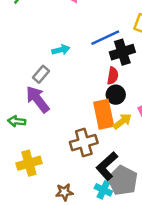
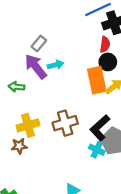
cyan arrow: (61, 50) -> (56, 65), moved
brown cross: (84, 143) -> (65, 123), moved
brown star: (64, 192) -> (19, 146), moved

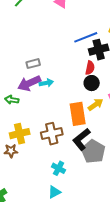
gray rectangle: (39, 43) -> (33, 64), turned 32
purple arrow: (36, 67) -> (29, 83), turned -80
orange rectangle: (97, 80) -> (78, 114), moved
cyan cross: (97, 150) -> (59, 168), moved

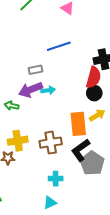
blue line: (86, 37) -> (59, 46), moved
red semicircle: (90, 68) -> (94, 77), size x1.5
cyan cross: (59, 168) -> (56, 179), turned -32

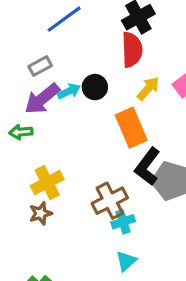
black circle: (94, 93) -> (95, 87), moved
yellow arrow: (97, 115) -> (148, 88), moved
brown cross: (51, 143) -> (110, 201), moved

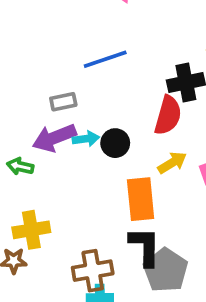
black L-shape: (147, 166) -> (145, 247), turned 126

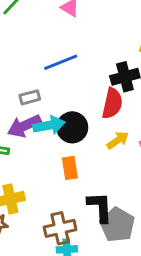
cyan arrow: (86, 139) -> (49, 125), size x1.5
black circle: (115, 143) -> (72, 127), size x1.4
orange rectangle: (141, 199) -> (70, 168), moved, size x0.7

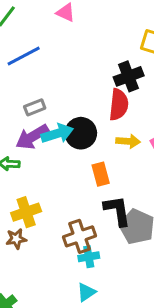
blue line: (61, 62) -> (24, 56), moved
yellow arrow: (118, 140) -> (128, 141), turned 45
orange rectangle: (70, 168) -> (101, 174), moved

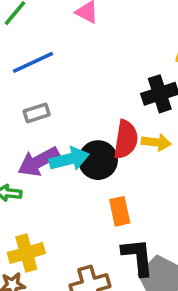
red semicircle: (119, 105) -> (126, 139), moved
gray rectangle: (35, 107) -> (37, 113), moved
yellow arrow: (128, 141) -> (156, 142), moved

